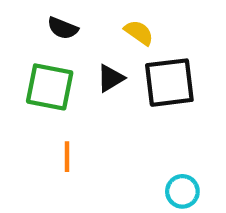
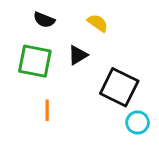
black square: (169, 83) -> (119, 87), moved, turned 33
cyan circle: (182, 191) -> (138, 122), moved

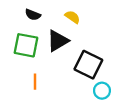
black triangle: (78, 55) -> (58, 41), size x1.5

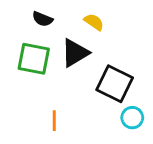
orange line: (35, 82) -> (54, 121), moved

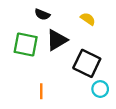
black semicircle: (43, 19) -> (42, 14), moved
yellow semicircle: (94, 22) -> (88, 19), moved

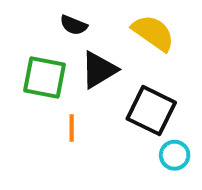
yellow semicircle: (88, 19) -> (153, 33), size x1.6
orange line: (41, 91) -> (72, 128), moved

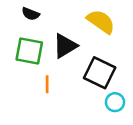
black semicircle: (74, 25) -> (31, 14), moved

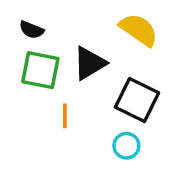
black semicircle: (31, 14) -> (32, 30), moved
cyan circle: (115, 102) -> (126, 146), moved

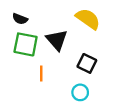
black triangle: (90, 63) -> (57, 40), turned -40
black square: (137, 100) -> (87, 63), size x0.7

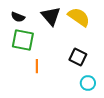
black triangle: (57, 40) -> (51, 16), moved
cyan circle: (80, 92) -> (88, 83), moved

